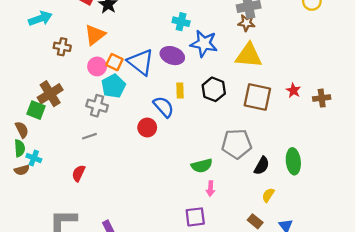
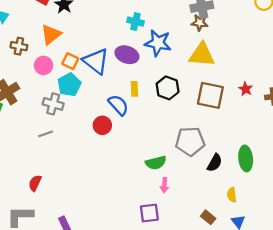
pink circle: (97, 66) -> (44, 65), moved
red semicircle: (79, 173) -> (35, 183), moved
yellow semicircle: (268, 195) -> (232, 195), moved, turned -40

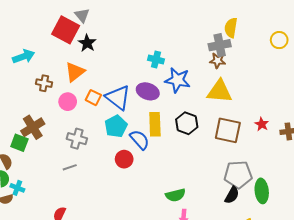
cyan pentagon: (69, 85) -> (116, 126), moved
yellow rectangle: (134, 89) -> (155, 124), size x1.6
gray pentagon: (190, 141) -> (238, 175), moved

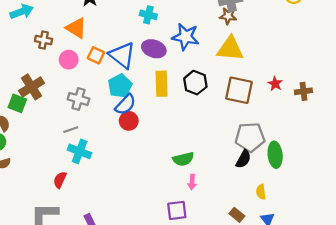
cyan cross: (156, 60) -> (148, 15), moved
orange triangle: (75, 72) -> (76, 28), turned -50
blue semicircle: (140, 140) -> (125, 104), moved, turned 85
cyan cross: (17, 188) -> (80, 151), moved, size x1.5

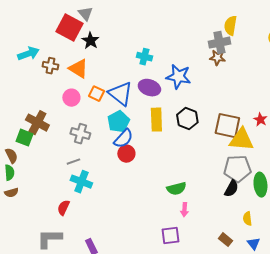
brown cross: (44, 40) -> (50, 66), moved
yellow triangle: (230, 49) -> (241, 140), moved
brown cross: (32, 87) -> (37, 123), turned -30

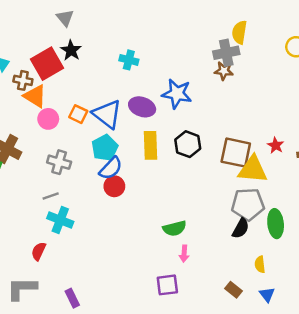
red square: (69, 28) -> (47, 64), moved, turned 32
cyan cross: (144, 57) -> (129, 60), moved
orange triangle: (78, 69) -> (35, 96), moved

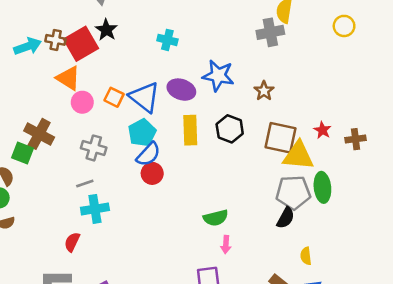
brown star: (224, 71) -> (264, 91), moved, turned 30
brown cross: (23, 80) -> (56, 40), moved
cyan cross: (60, 220) -> (95, 209), turned -30
green ellipse: (276, 224) -> (322, 187), moved

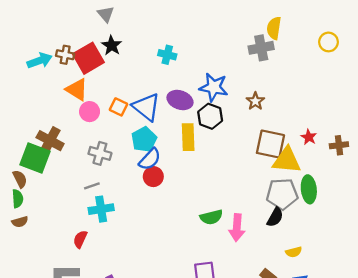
black hexagon: (230, 129) -> (210, 116), moved
green square: (23, 153) -> (35, 158), size x1.5
pink arrow: (226, 245) -> (237, 228), moved, size x1.6
yellow semicircle: (306, 256) -> (294, 252), turned -98

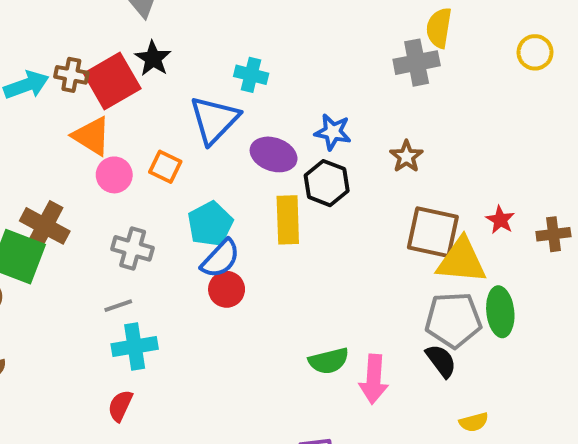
blue star: (214, 87) -> (333, 132), size x0.7
blue triangle: (146, 107) -> (214, 120), moved, turned 36
black semicircle: (275, 217) -> (441, 361), turned -66
red semicircle: (80, 239) -> (120, 406), moved

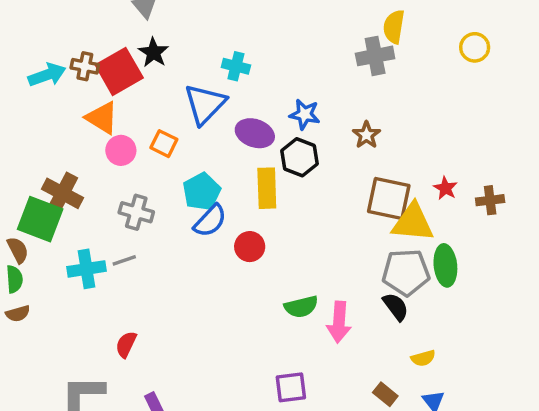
red circle: (227, 289) -> (250, 247), moved
cyan cross: (135, 347) -> (87, 269), moved

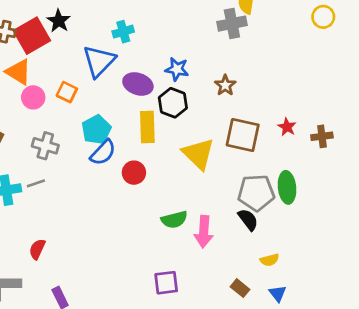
yellow circle: (475, 47) -> (323, 17), moved
cyan cross: (236, 66) -> (123, 32), turned -30
yellow triangle: (413, 223) -> (198, 154), moved, turned 39

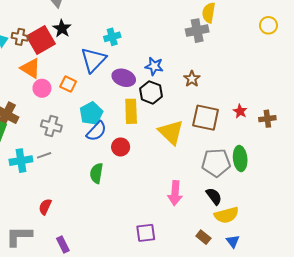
green semicircle: (174, 220) -> (96, 173), moved, turned 114
black semicircle: (248, 220) -> (214, 196), moved
yellow semicircle: (270, 260) -> (226, 215), size x1.6

